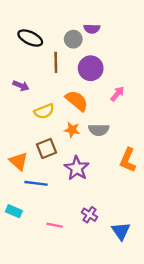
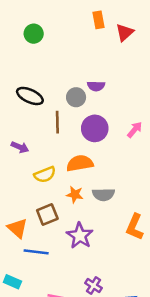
pink arrow: (117, 94) -> (135, 130), moved
orange semicircle: (77, 101) -> (80, 163), turned -50

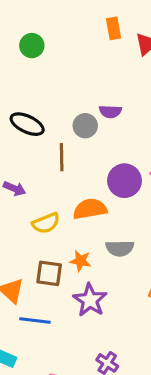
purple circle: (95, 128) -> (125, 181), moved
orange star: (75, 194) -> (81, 261), moved
brown square: (47, 214) -> (49, 273), turned 30

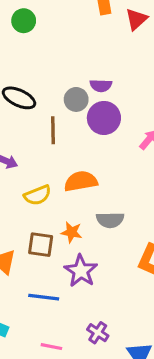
purple circle: (125, 181) -> (104, 118), moved
blue line: (35, 321) -> (44, 297), moved

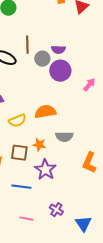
brown line: (53, 130) -> (27, 45), moved

